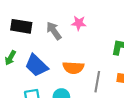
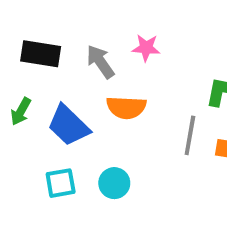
orange semicircle: (73, 68) -> (126, 107), moved
gray line: (97, 82) -> (190, 135), moved

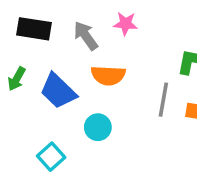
cyan square: (61, 183) -> (51, 157), moved, turned -32
cyan circle: (114, 183) -> (98, 127), moved

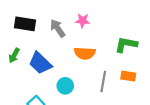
orange semicircle: (108, 75) -> (85, 53), moved
gray line: (163, 100) -> (103, 81), moved

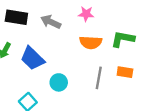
pink star: (83, 21) -> (86, 14), moved
gray arrow: (58, 28) -> (51, 22), turned -30
orange semicircle: (85, 53) -> (91, 42), moved

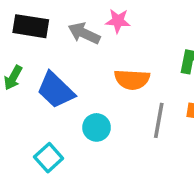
pink star: (86, 14) -> (118, 21), moved
orange semicircle: (91, 42) -> (132, 79), moved

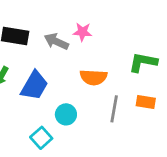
blue trapezoid: (56, 90) -> (34, 86), turned -104
cyan square: (49, 158) -> (41, 138), moved

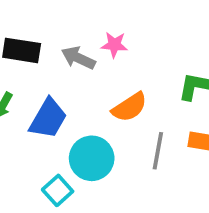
orange semicircle: (93, 77) -> (129, 107), turned -36
cyan circle: (66, 114) -> (92, 158), size x1.5

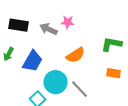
gray line: (158, 151) -> (80, 89), moved, turned -54

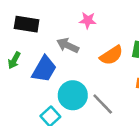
gray arrow: (49, 29) -> (68, 45), moved
orange semicircle: (76, 55) -> (111, 55), moved

